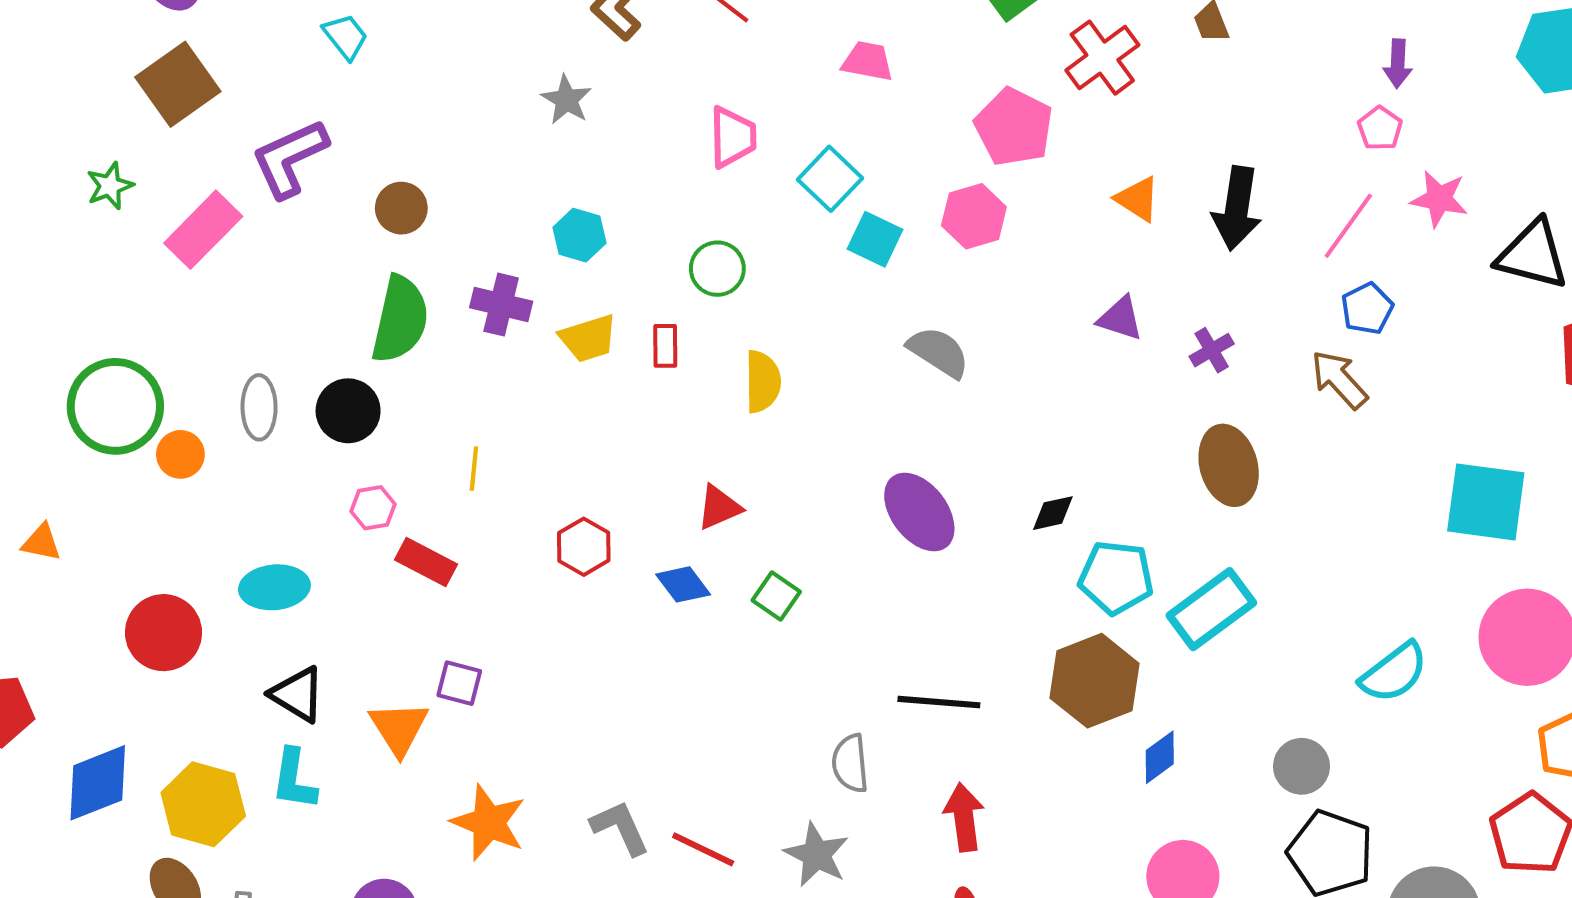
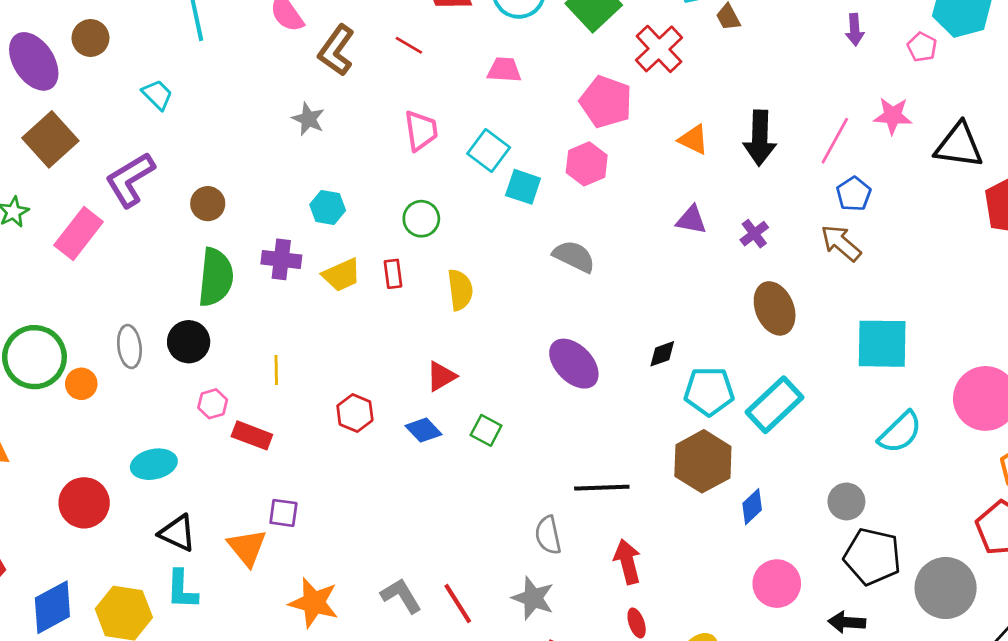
pink pentagon: (1380, 128) -> (922, 47), moved
cyan square: (1486, 502) -> (882, 344), moved
red line: (703, 849) -> (458, 604), turned 39

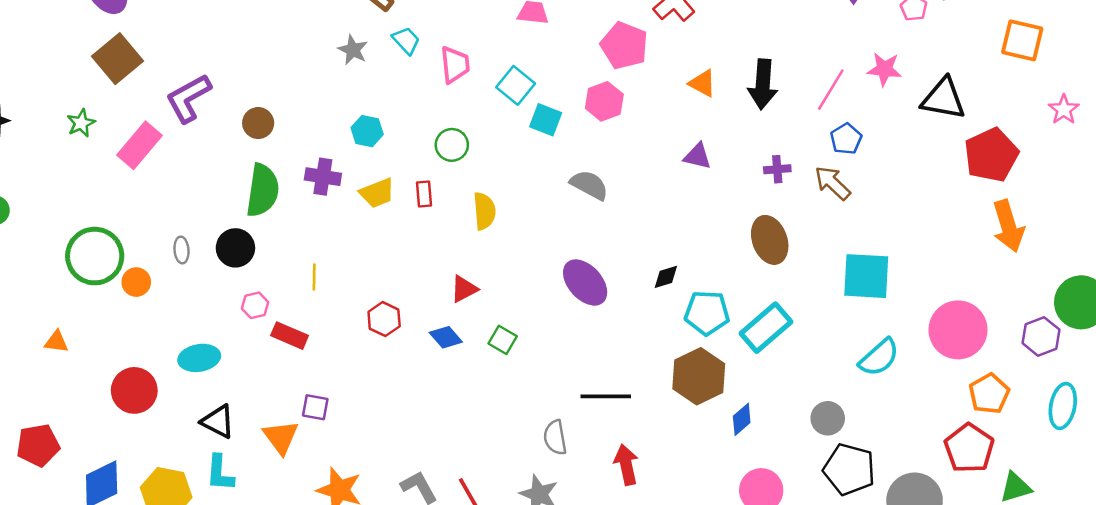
cyan trapezoid: (157, 95) -> (406, 41), moved
purple cross: (754, 234) -> (777, 169), moved, turned 30
gray ellipse: (129, 346) -> (181, 250), size x0.7

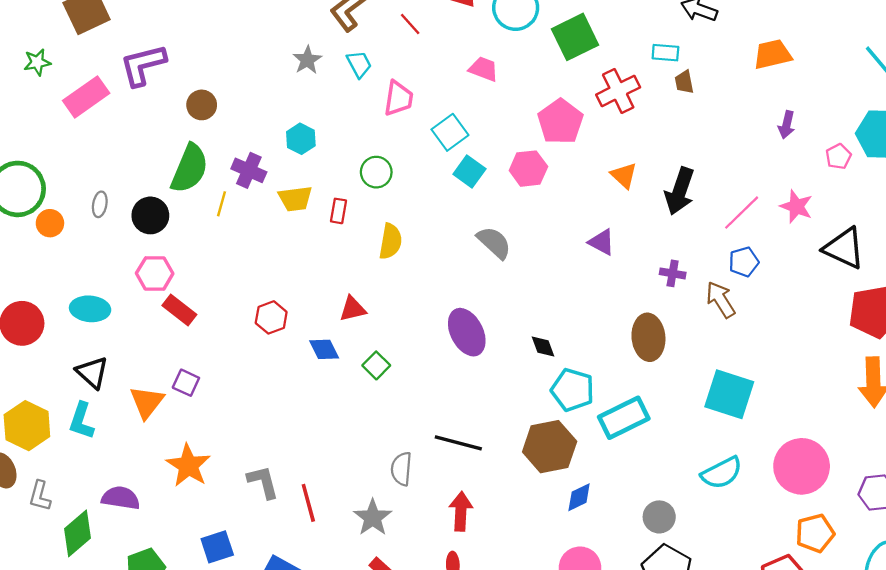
yellow line: (314, 277) -> (222, 204), moved
black diamond: (666, 277) -> (543, 347), turned 72
pink hexagon: (255, 305) -> (155, 273), size x1.4

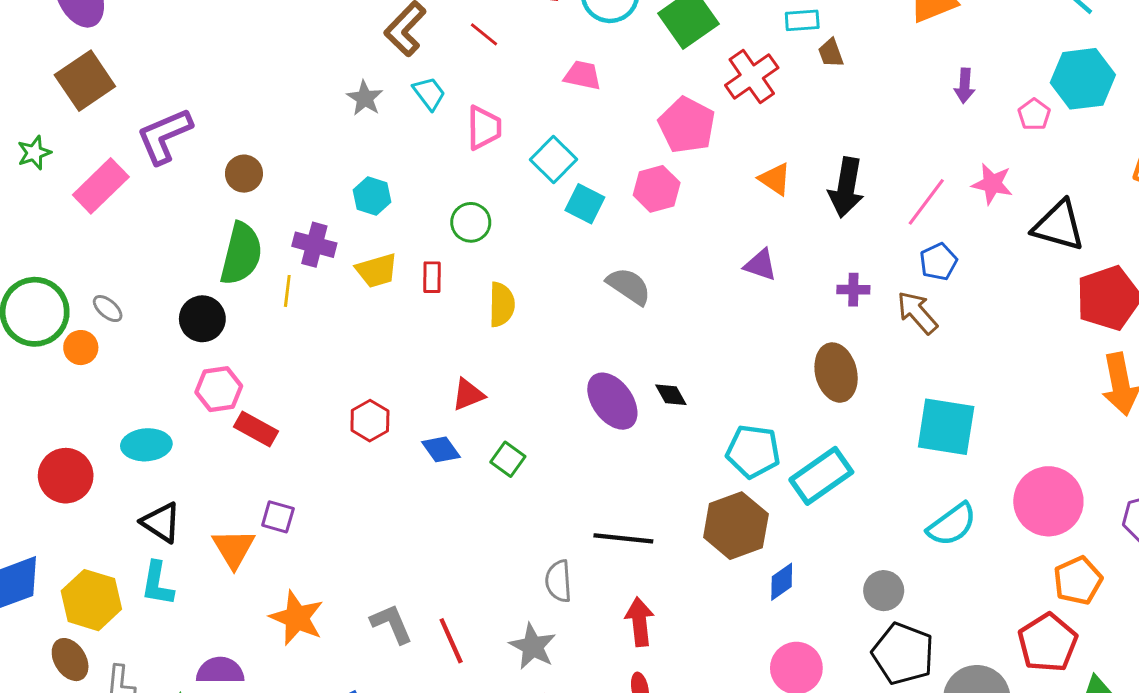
gray ellipse: (100, 204) -> (108, 309), moved, turned -50
black diamond: (543, 347) -> (671, 395), moved

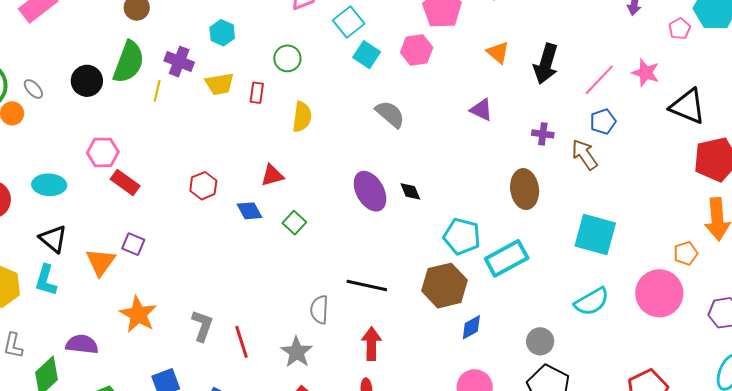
black circle: (202, 319) -> (87, 81), moved
orange pentagon: (1078, 581) -> (686, 253), moved, size x0.7
gray L-shape: (392, 624) -> (202, 326), turned 36

